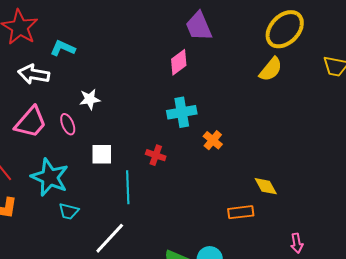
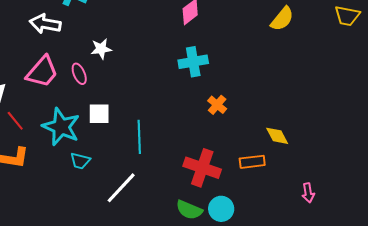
orange cross: (213, 140) -> (217, 105), moved
white square: (102, 154) -> (99, 114), moved
red cross: (156, 155) -> (202, 168), moved, size x1.8

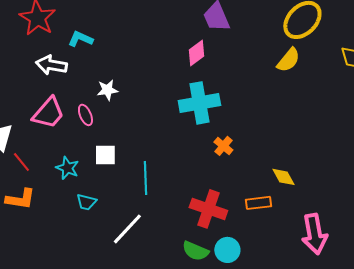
cyan cross: (193, 62) -> (199, 103), size x1.4
cyan star: (61, 127) -> (67, 168), size x0.6
pink arrow: (308, 193) -> (314, 234), size x2.0

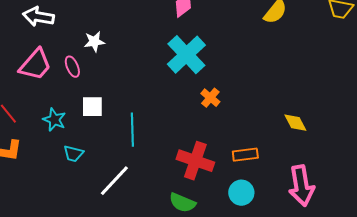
cyan cross: (199, 103) -> (186, 55), turned -33
yellow diamond: (283, 177) -> (295, 123), moved
cyan circle: (227, 250) -> (241, 193), moved

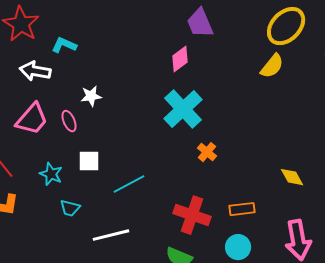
cyan line: (132, 130) -> (129, 184), turned 64
white line: (114, 181) -> (111, 235), turned 33

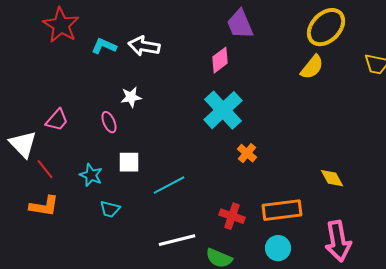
white arrow: (35, 71) -> (144, 46), moved
pink trapezoid: (32, 119) -> (57, 120), moved, size x0.7
orange rectangle: (242, 209) -> (282, 210), size x1.5
red cross: (192, 215) -> (232, 216), size x0.7
white line: (111, 235) -> (177, 240), moved

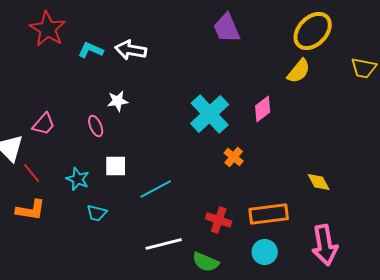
pink diamond: (220, 60) -> (263, 109), moved

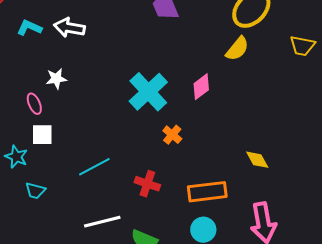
white square: (116, 166) -> (42, 135), moved
red cross: (219, 220) -> (147, 184), moved

